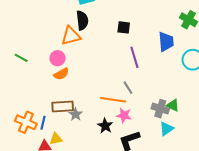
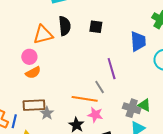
black semicircle: (82, 20) -> (65, 26), moved
purple line: (134, 57) -> (112, 69), moved

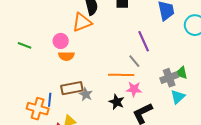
orange triangle: (43, 35) -> (82, 22), moved
orange semicircle: (33, 73) -> (66, 56), turned 35
gray cross: (132, 108) -> (169, 78), turned -30
blue line: (14, 121) -> (50, 100), moved

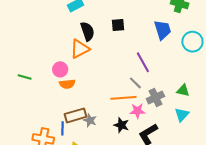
gray cross: (169, 78) -> (155, 98), moved
blue line: (50, 100) -> (62, 128), moved

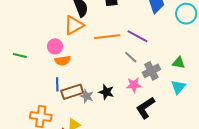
purple line: (143, 62) -> (137, 36), turned -30
orange line: (123, 98) -> (107, 37), moved
black star: (121, 125) -> (106, 92), moved
blue line: (62, 128) -> (57, 84), moved

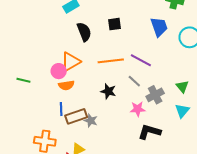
orange triangle: (74, 25) -> (71, 62), moved
green triangle: (179, 63) -> (182, 87), turned 40
black star: (106, 92) -> (108, 91), moved
black L-shape: (145, 108) -> (149, 132), turned 50

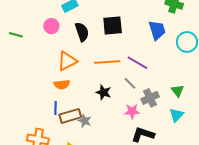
black square: (114, 24) -> (113, 25), size x1.5
pink circle: (59, 71) -> (51, 26), moved
green line: (23, 80) -> (16, 35), moved

